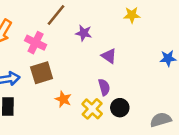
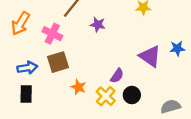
purple triangle: (109, 56) -> (150, 56), moved, size x1.5
purple semicircle: (104, 87) -> (117, 76), turned 49

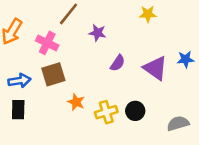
purple semicircle: (117, 76) -> (118, 63), moved
yellow cross: (106, 96) -> (106, 112), turned 30

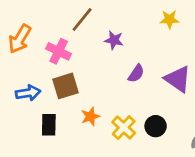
orange star: (76, 102) -> (90, 116), turned 30
black rectangle: (18, 110) -> (49, 125), moved
yellow cross: (106, 112) -> (124, 128), turned -30

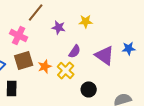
yellow star: (169, 19) -> (86, 21), moved
orange star: (90, 116) -> (45, 66), moved
yellow cross: (124, 128) -> (66, 70), moved

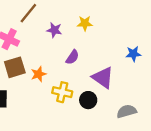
purple triangle: (105, 55) -> (103, 77), moved
yellow cross: (66, 70) -> (62, 92), moved, turned -30

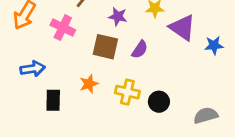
brown square: (15, 67) -> (105, 47), moved, turned 30
orange star: (39, 74) -> (89, 84), moved
purple triangle: (103, 77) -> (182, 28), moved

